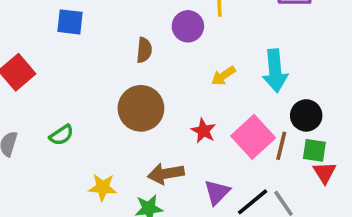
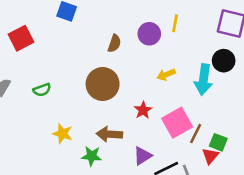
black circle: (306, 115) -> (224, 61), moved
red triangle: (325, 173) -> (210, 156), moved

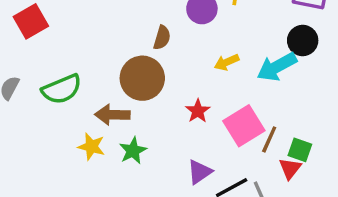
brown semicircle: (114, 43) -> (162, 38), moved
cyan arrow: (204, 80) -> (277, 67), turned 56
green semicircle: (42, 90) -> (62, 89), size x1.6
brown arrow: (109, 134) -> (112, 115), moved
green star: (92, 156) -> (133, 151), moved, turned -30

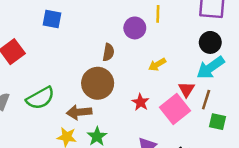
cyan arrow: (277, 67) -> (210, 68), moved
brown line: (269, 139) -> (206, 100), moved
red triangle: (290, 168) -> (186, 89), moved

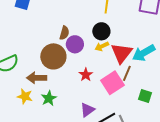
purple circle: (135, 28) -> (75, 44), moved
black circle: (210, 42) -> (101, 31), moved
red triangle: (186, 89) -> (122, 53), moved, size x1.6
brown line: (206, 100) -> (127, 73), moved

